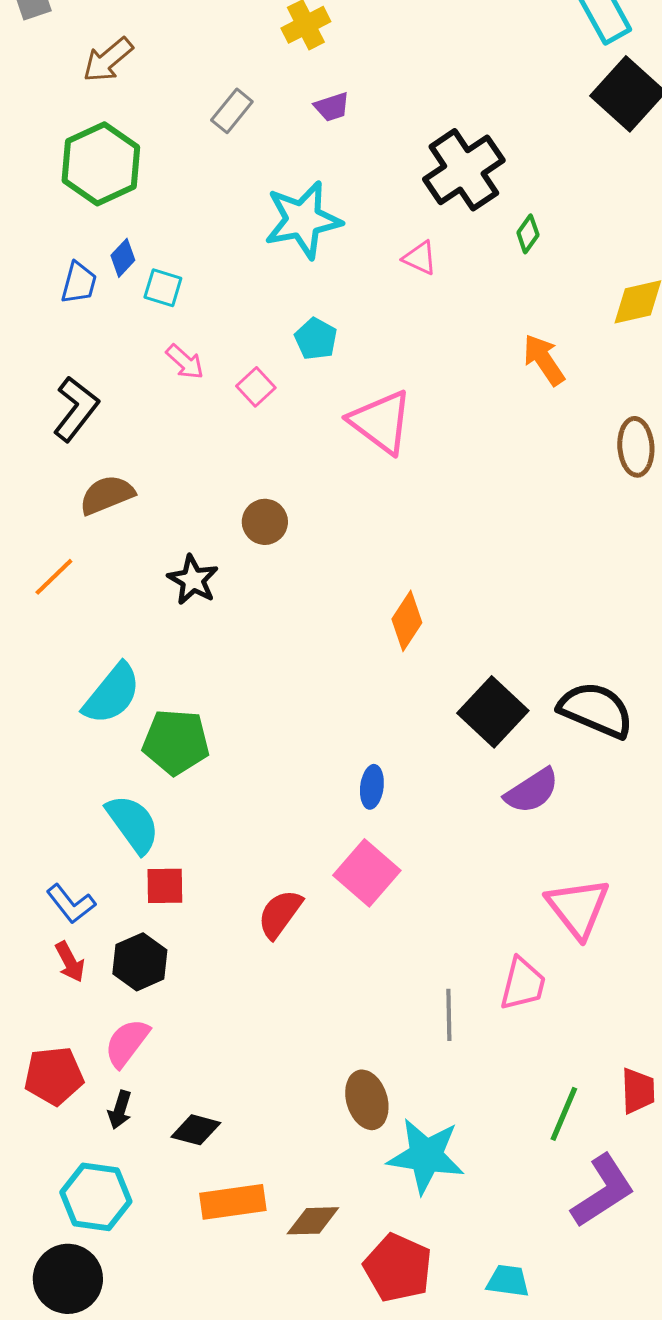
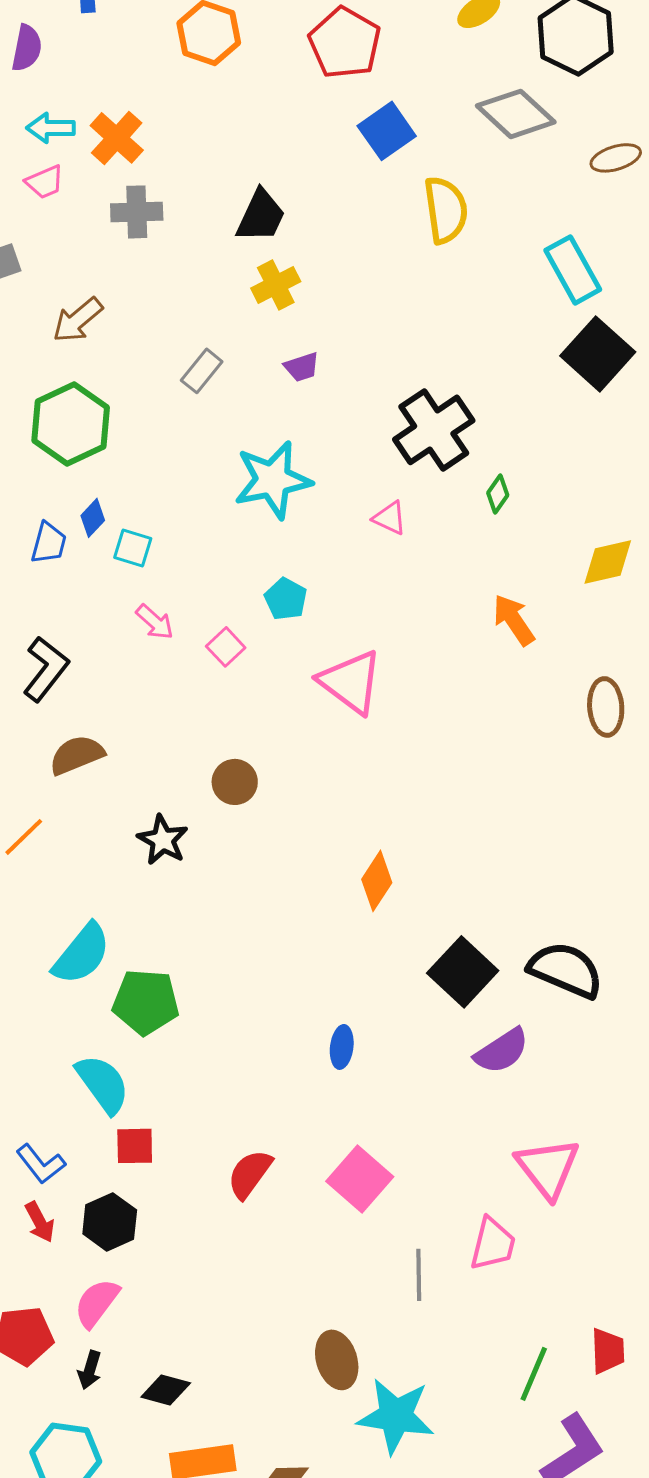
pink square: (367, 873) -> (360, 1179), moved

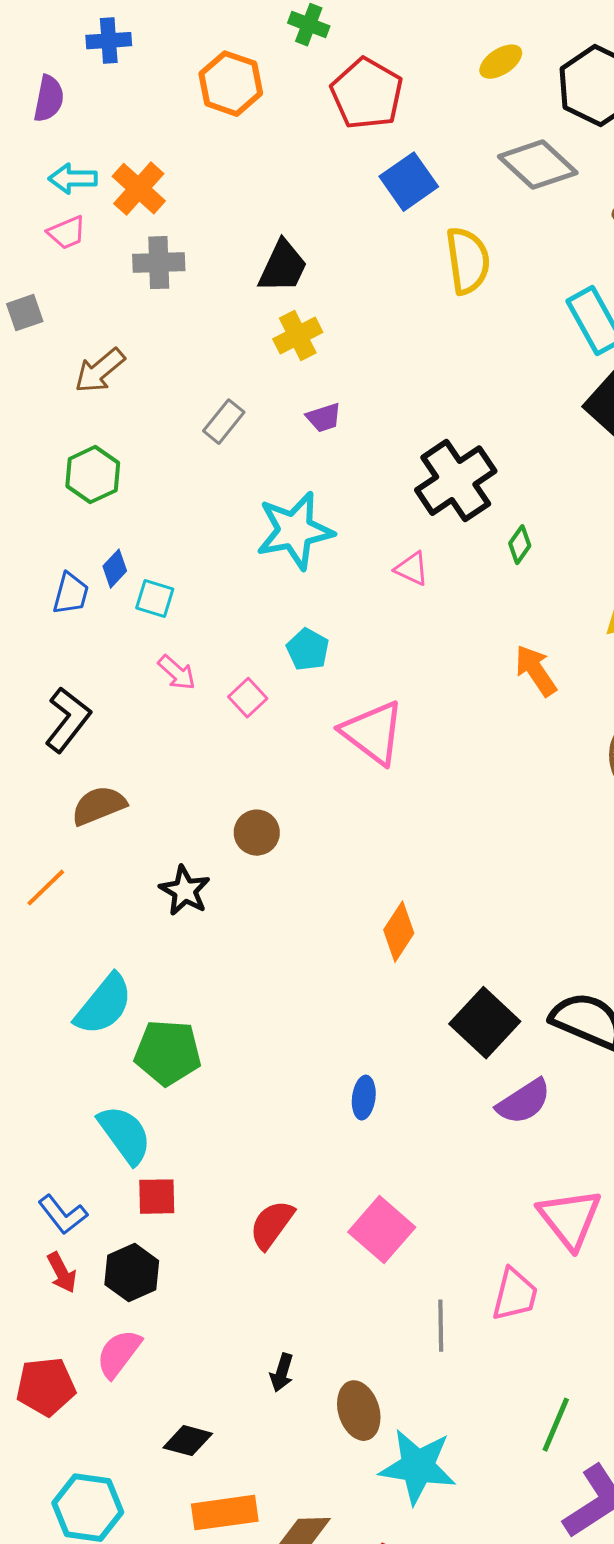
green hexagon: (71, 424) -> (93, 475), size x0.7
black arrow: (90, 1370) -> (282, 1373), moved

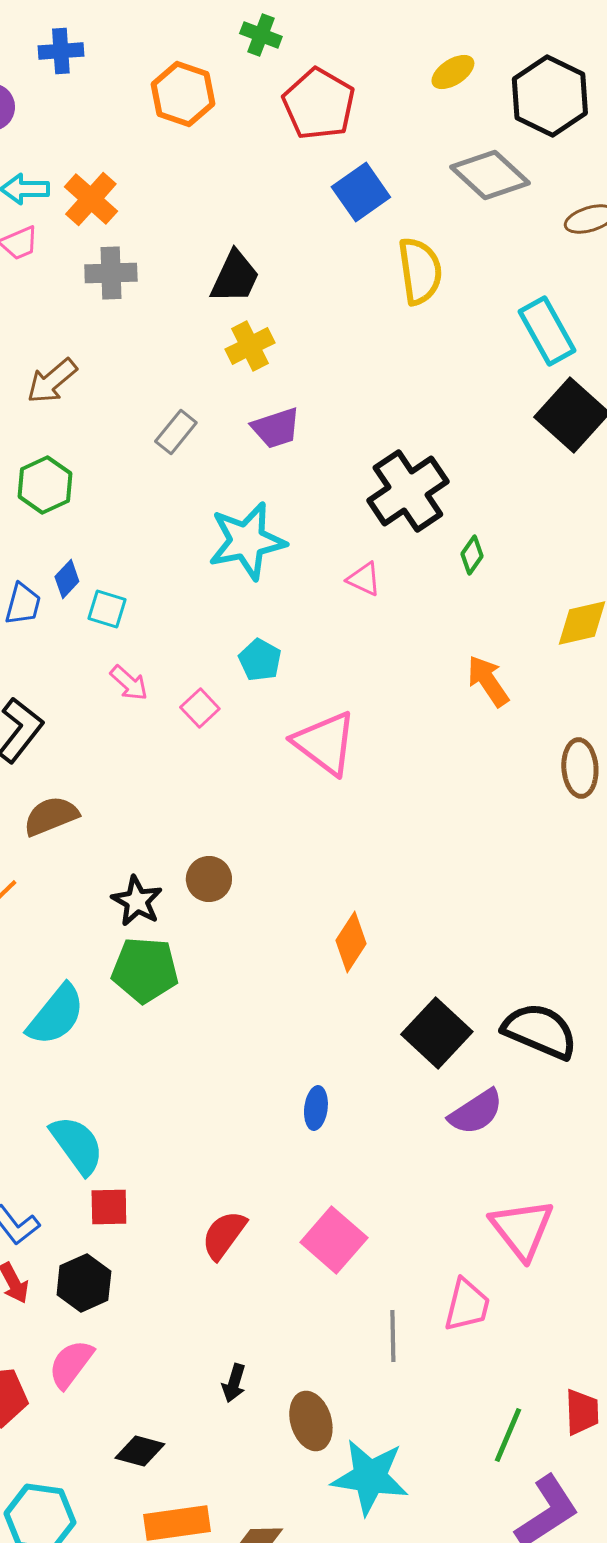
purple trapezoid: (324, 418) -> (276, 428), size x1.4
brown circle: (257, 833) -> (209, 879), moved
green pentagon: (168, 1053) -> (145, 970), moved

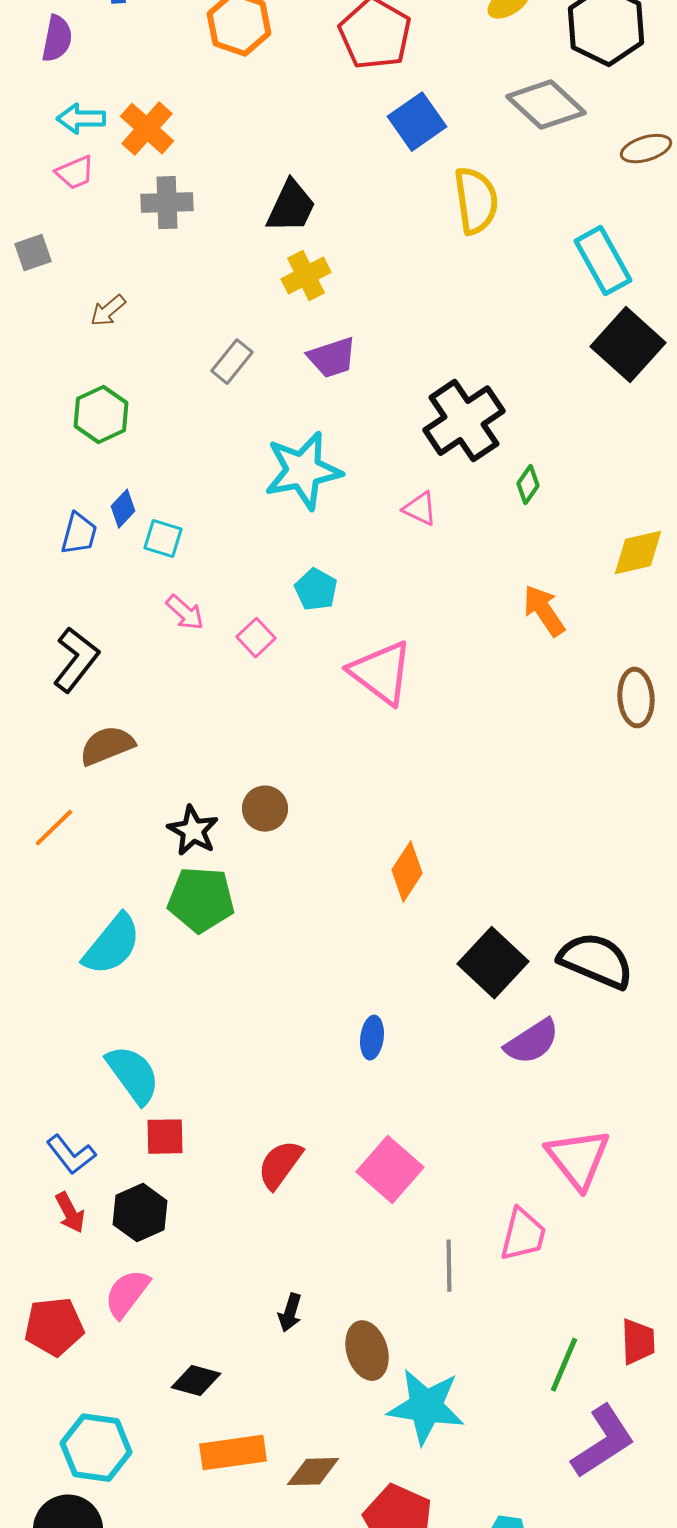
brown arrow: (52, 381) -> (108, 311), size x0.7

